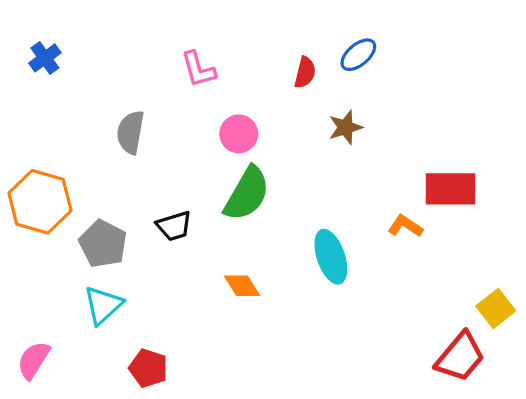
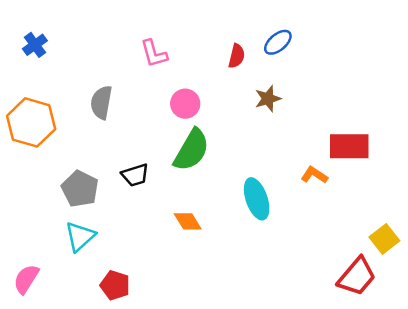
orange hexagon: (40, 202) -> (31, 122), moved

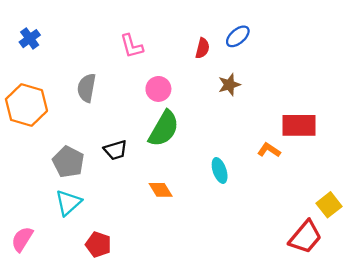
cyan ellipse: (257, 199) -> (220, 170), size x0.7

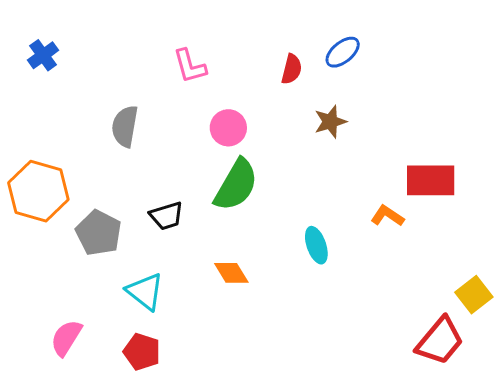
orange hexagon: (26, 105) -> (38, 191), moved
cyan triangle: (68, 203) -> (145, 291), moved, turned -40
pink semicircle: (22, 239) -> (66, 338), moved

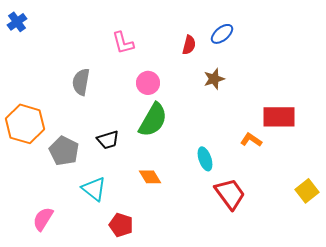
blue cross: (43, 55) -> (17, 22), moved
red trapezoid: (440, 341) -> (230, 194), moved, turned -76
red pentagon: (142, 352) -> (121, 225), moved

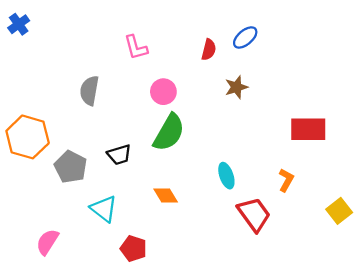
orange L-shape: (251, 140) -> (286, 180), moved, turned 85

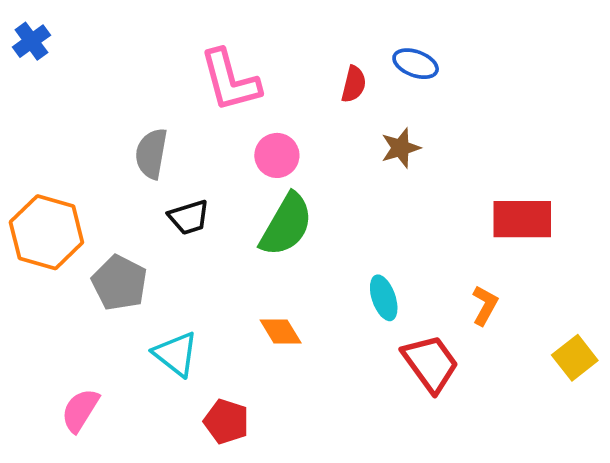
blue ellipse: (245, 37) -> (416, 64), turned 60
pink L-shape: (136, 47) -> (230, 80), size x1.5
black trapezoid: (119, 155) -> (189, 217), moved

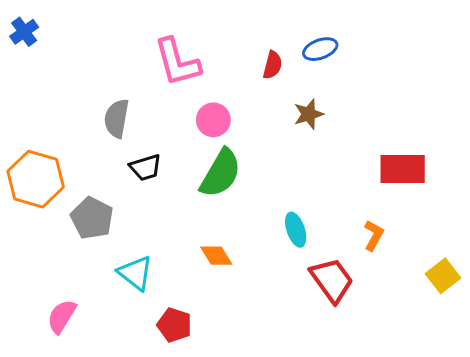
blue ellipse: (416, 64) -> (320, 49), turned -40

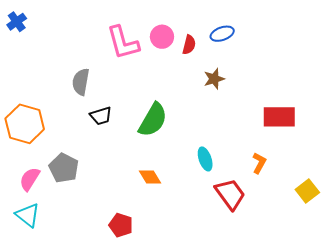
pink circle: (213, 120) -> (162, 37), moved
gray pentagon: (92, 218) -> (64, 168), moved
cyan triangle: (135, 273) -> (28, 215), moved
pink semicircle: (62, 316) -> (30, 179), moved

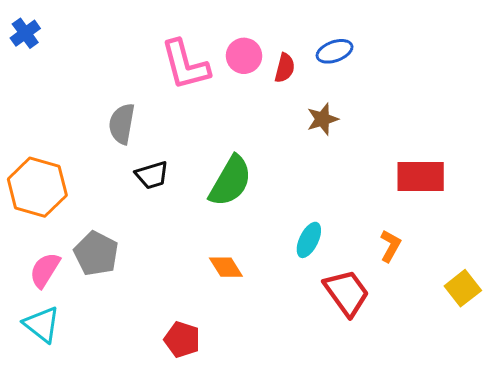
cyan ellipse: (205, 159) -> (309, 240), turned 45

